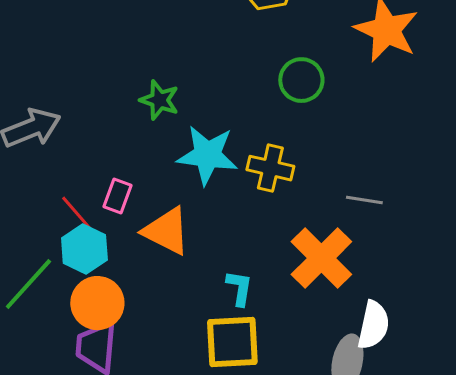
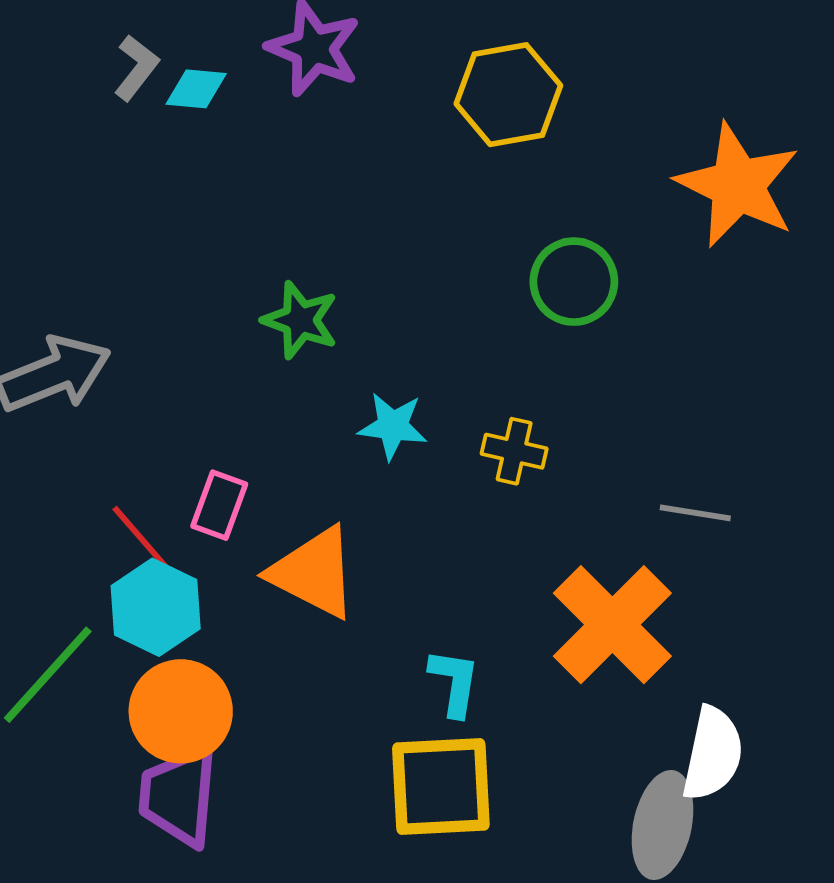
cyan star: (207, 155) -> (393, 426), size x0.6
yellow cross: (270, 168) -> (514, 451), size x0.7

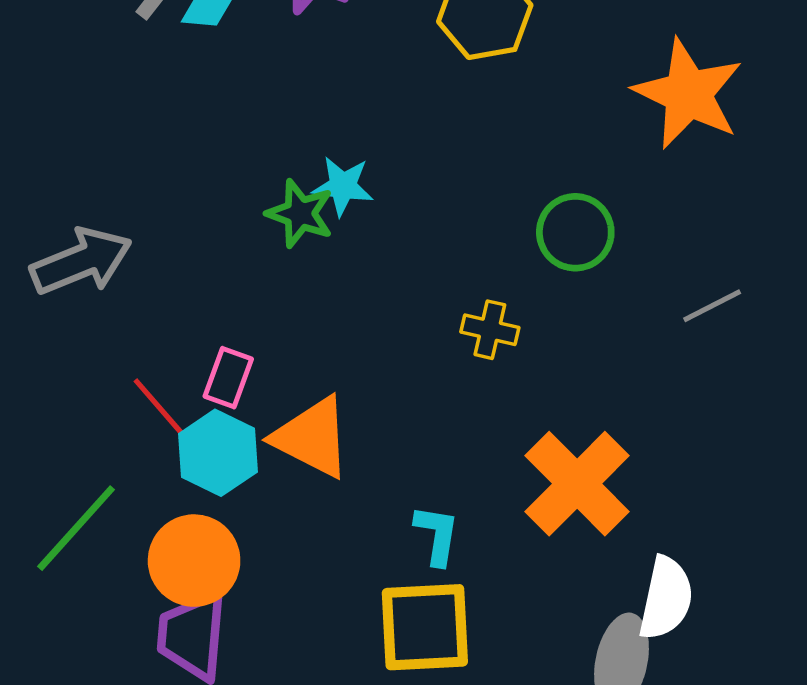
green circle: (574, 282) -> (575, 232), moved
cyan star: (393, 426) -> (343, 186), moved
gray line: (695, 513) -> (712, 306), moved, turned -36
cyan hexagon: (156, 607) -> (218, 453), moved

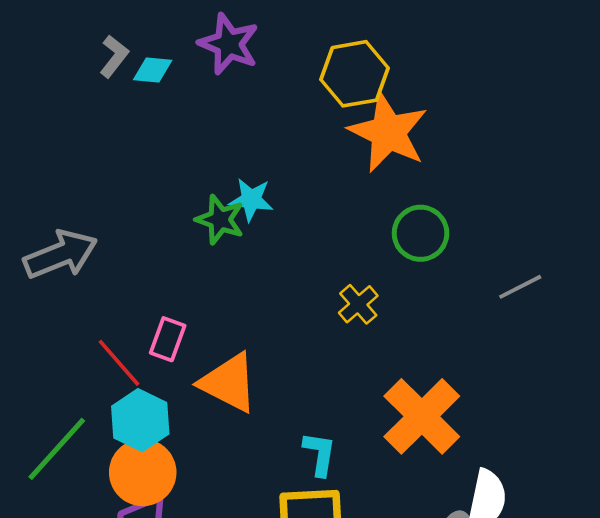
orange star: (688, 94) -> (388, 132), moved
yellow cross: (490, 330) -> (358, 304), turned 36
cyan hexagon: (218, 453) -> (140, 420), moved

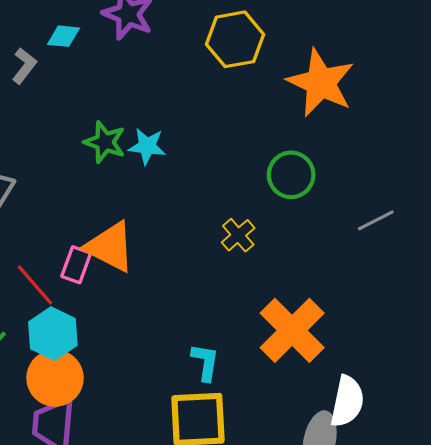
gray L-shape: (114, 56) -> (24, 66), moved
orange star: (388, 132) -> (321, 83), moved
green star: (220, 220) -> (105, 142), moved
orange triangle: (229, 383) -> (110, 247), moved

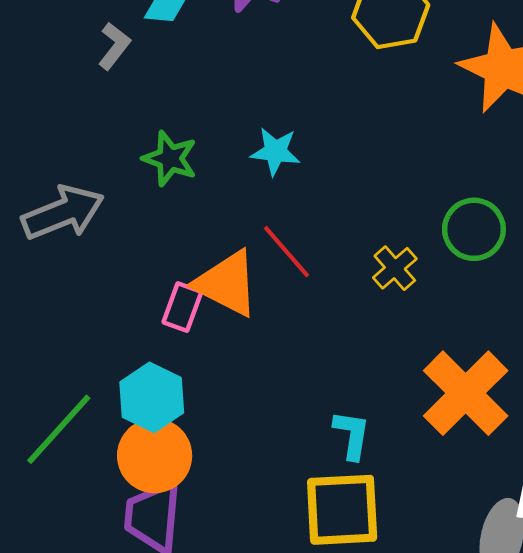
green star: (105, 142) -> (170, 158), moved
green circle: (291, 175) -> (474, 229), moved
red line: (35, 285) -> (286, 252), moved

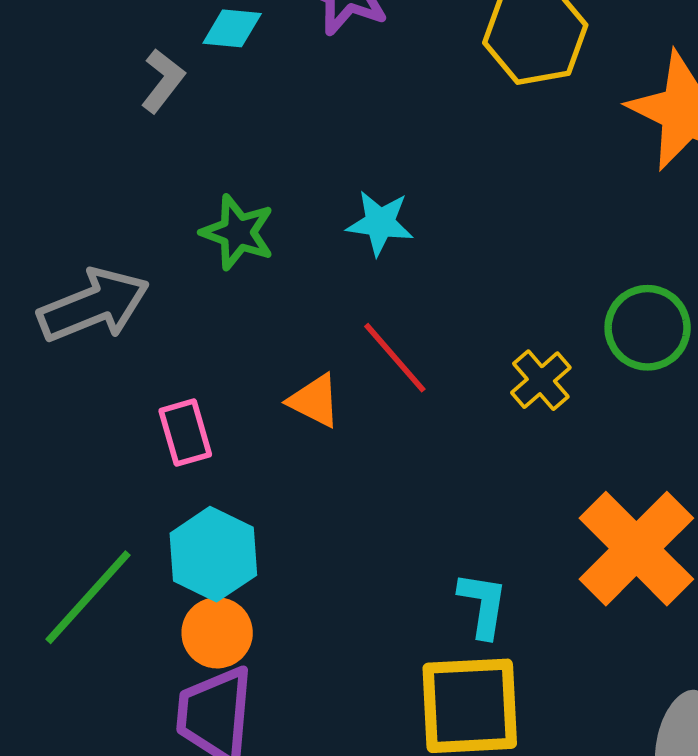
orange triangle: (227, 283) -> (314, 401), size x0.6
pink rectangle: (182, 307) -> (185, 433), moved, turned -36
orange circle: (155, 456) -> (217, 633), size x0.7

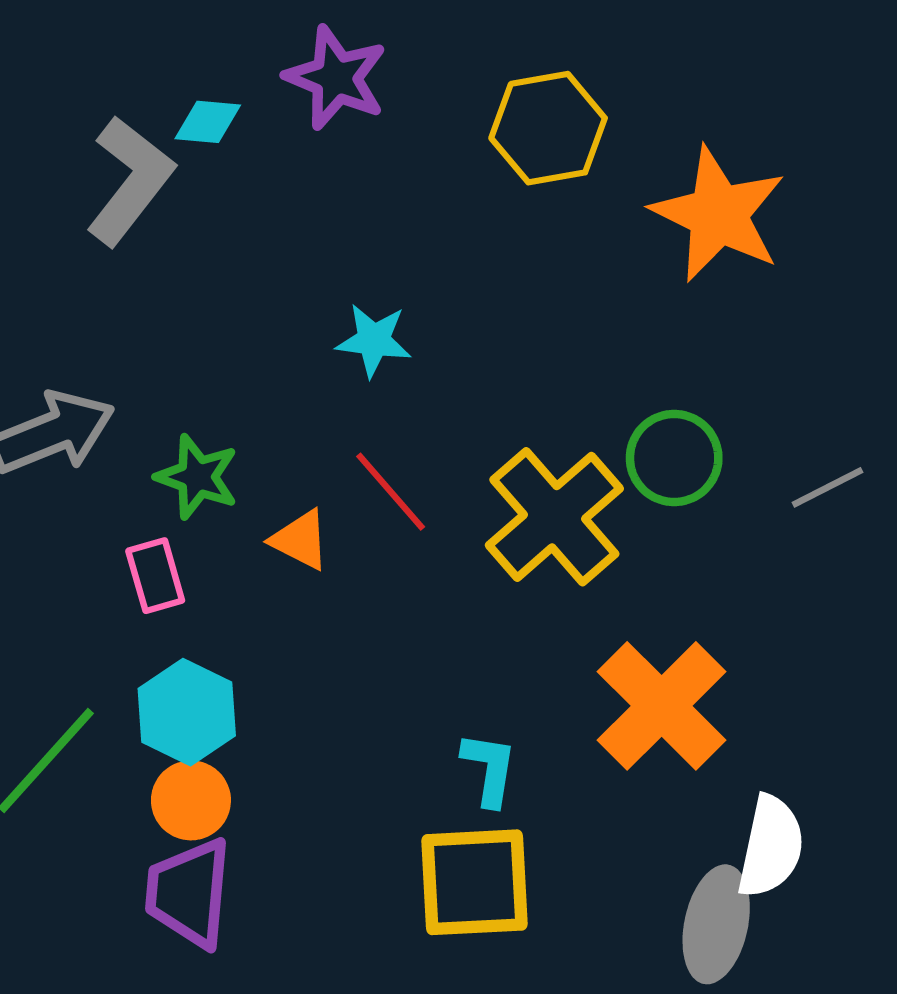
gray L-shape: (163, 81) -> (130, 181), size x1.8
green star: (238, 232) -> (197, 477), moved
yellow cross: (541, 380) -> (554, 517), size x2.0

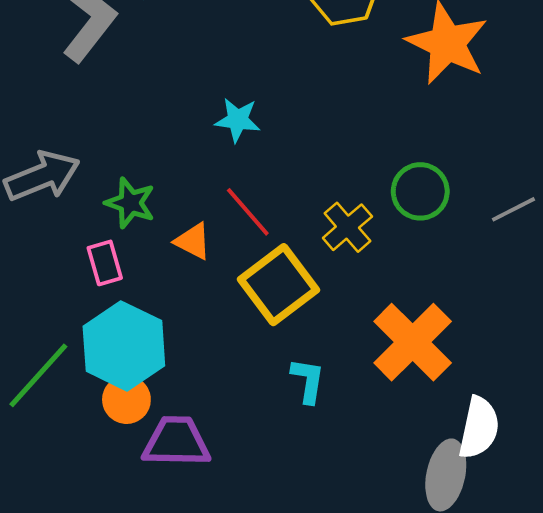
yellow cross: (554, 517) -> (347, 227), size x0.6
cyan hexagon: (187, 712) -> (124, 346), size x1.4
yellow square: (475, 882) -> (278, 285), moved, turned -34
purple trapezoid: (189, 893) -> (176, 442), moved, turned 86

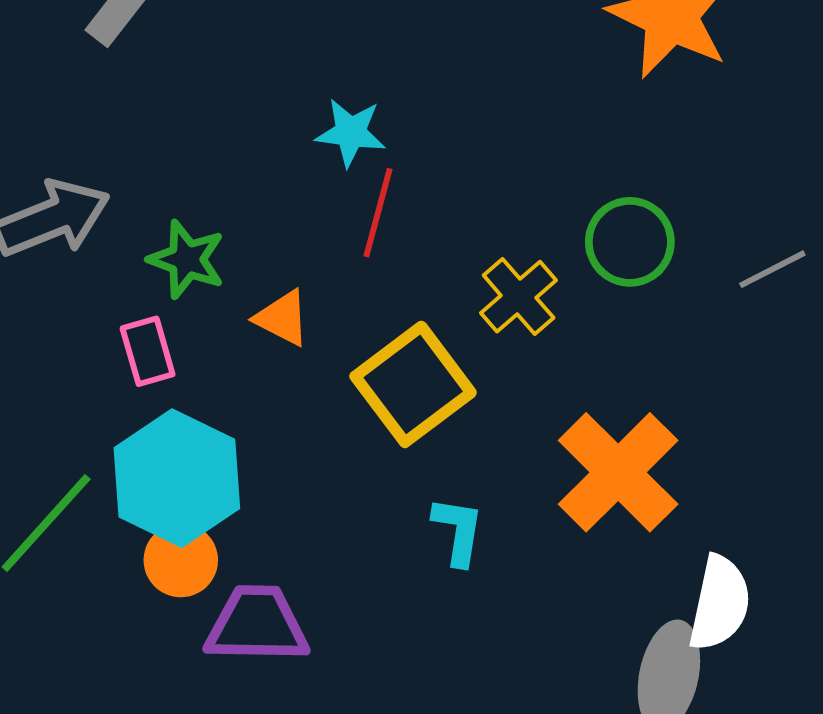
red line: (248, 212) -> (378, 213), moved, turned 56

